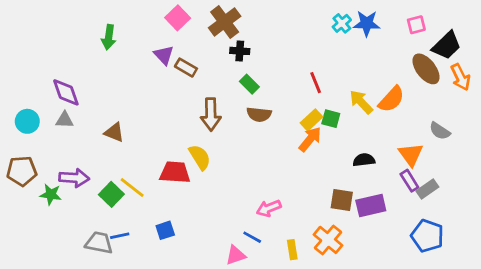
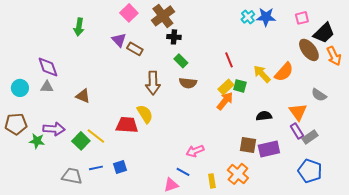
blue line: (120, 236) -> (96, 168), moved

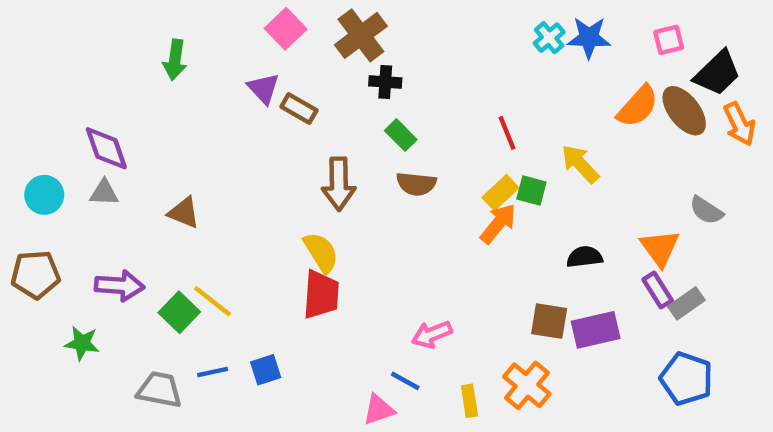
orange semicircle: (284, 72) -> (638, 106), moved
red trapezoid: (127, 125) -> (321, 294), moved, turned 90
green star: (37, 141) -> (82, 343), moved

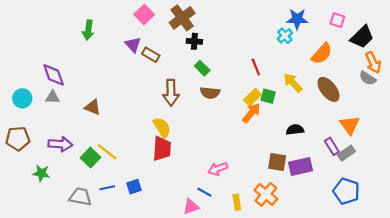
cyan cross: (549, 38) -> (285, 36), moved
pink square: (669, 40) -> (337, 20), turned 32
brown ellipse: (684, 111) -> (328, 89), moved
gray semicircle: (706, 210) -> (368, 78), moved
orange triangle: (660, 248) -> (350, 125), moved

